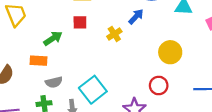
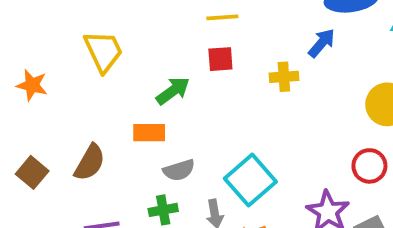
yellow cross: (114, 34) -> (284, 77), turned 32

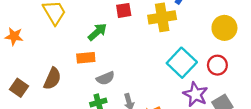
yellow cross: (284, 77) -> (162, 17), size x1.6
cyan square: (250, 180) -> (182, 63), moved

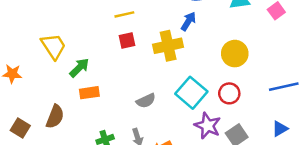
green arrow: (97, 32) -> (79, 68), moved
gray semicircle: (105, 78) -> (146, 101), moved

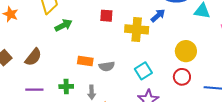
orange rectangle: (89, 93) -> (85, 61), moved
cyan square: (191, 93) -> (143, 71), size x0.7
red circle: (229, 93) -> (182, 77), moved

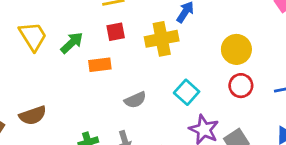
green arrow: (63, 25) -> (72, 43), moved
brown semicircle: (33, 57) -> (33, 115), turned 48
orange rectangle: (85, 61) -> (100, 65), moved

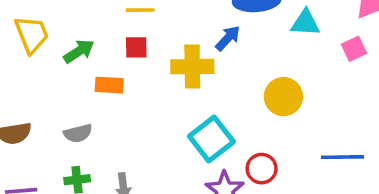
red circle: (241, 86) -> (262, 169), moved
cyan square: (187, 92) -> (211, 139), size x1.4
gray semicircle: (135, 100) -> (78, 133), moved

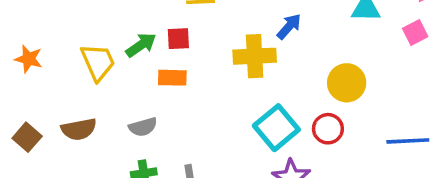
yellow trapezoid: (32, 34) -> (98, 62), moved
red square: (136, 47) -> (178, 39), moved
red circle: (262, 169) -> (328, 129), moved

